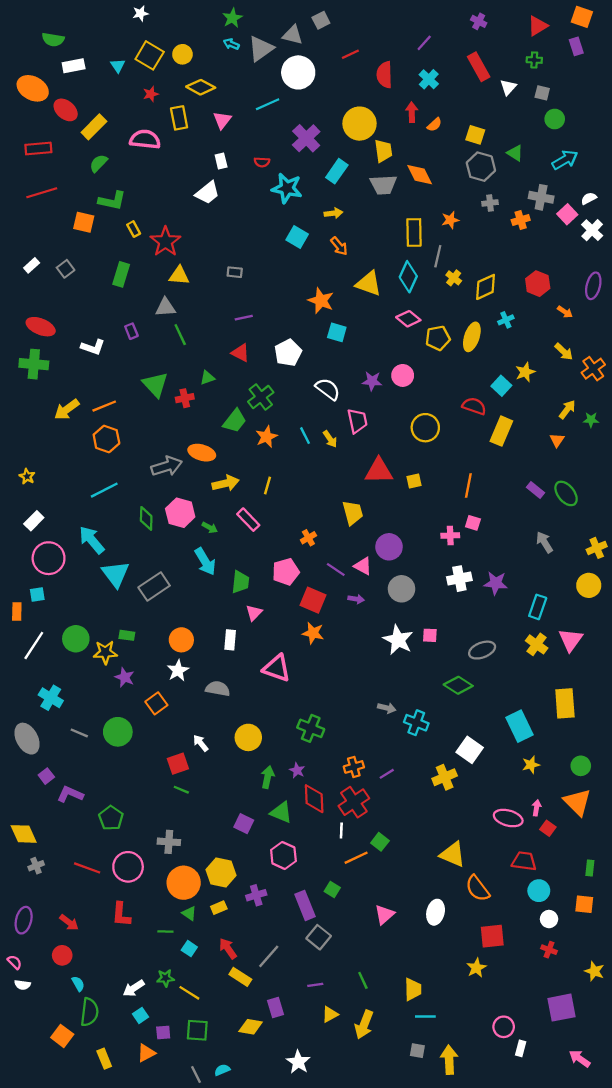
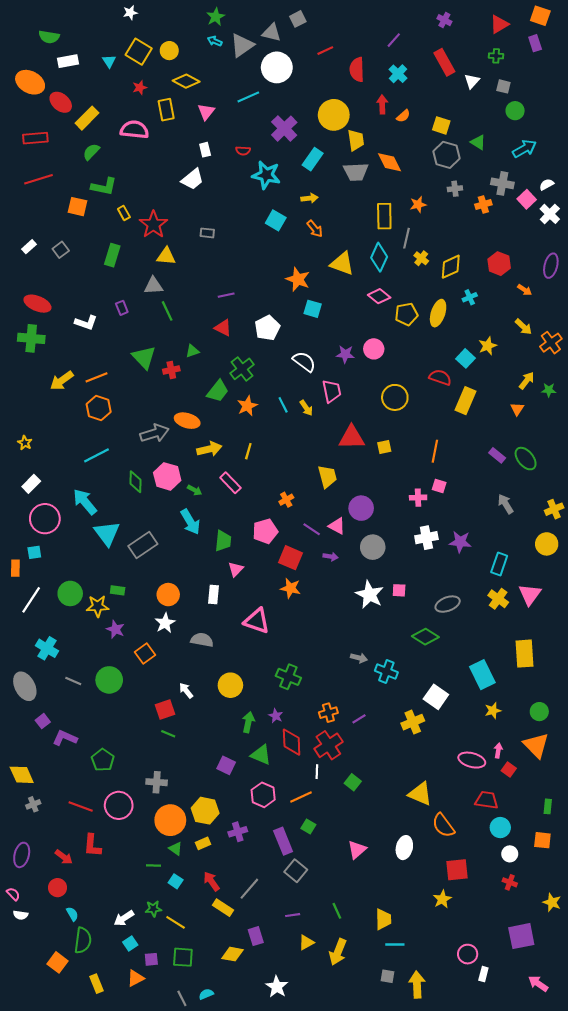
gray rectangle: (235, 272) -> (207, 233), moved
orange line: (356, 858) -> (301, 797), moved
red L-shape: (121, 914) -> (92, 845), moved

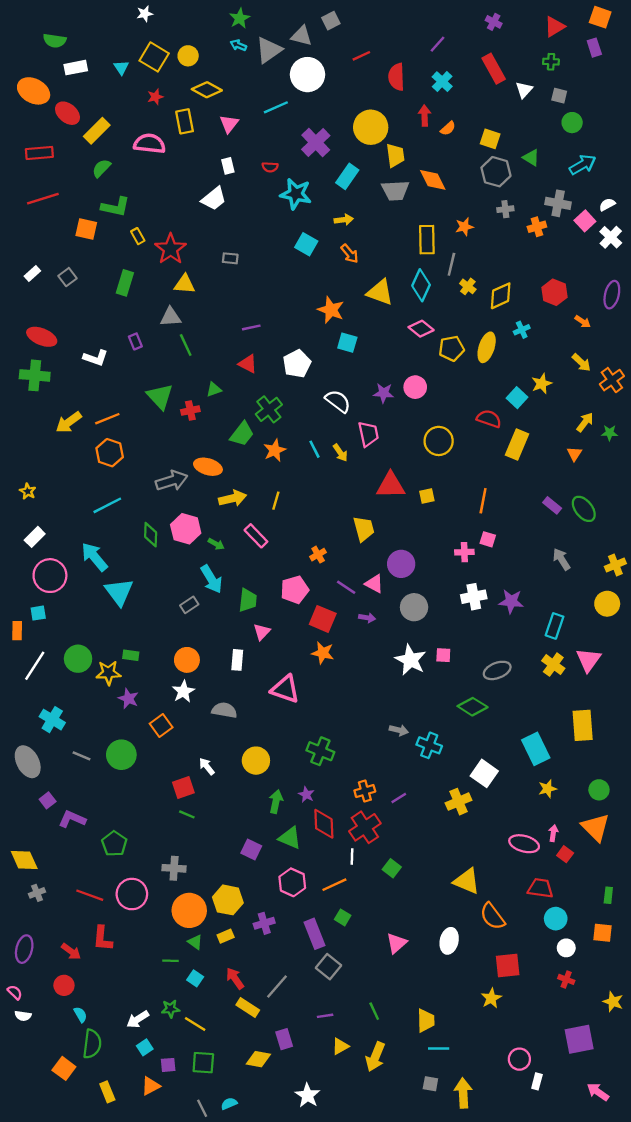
gray rectangle: (143, 545) -> (189, 605), moved, size x0.6

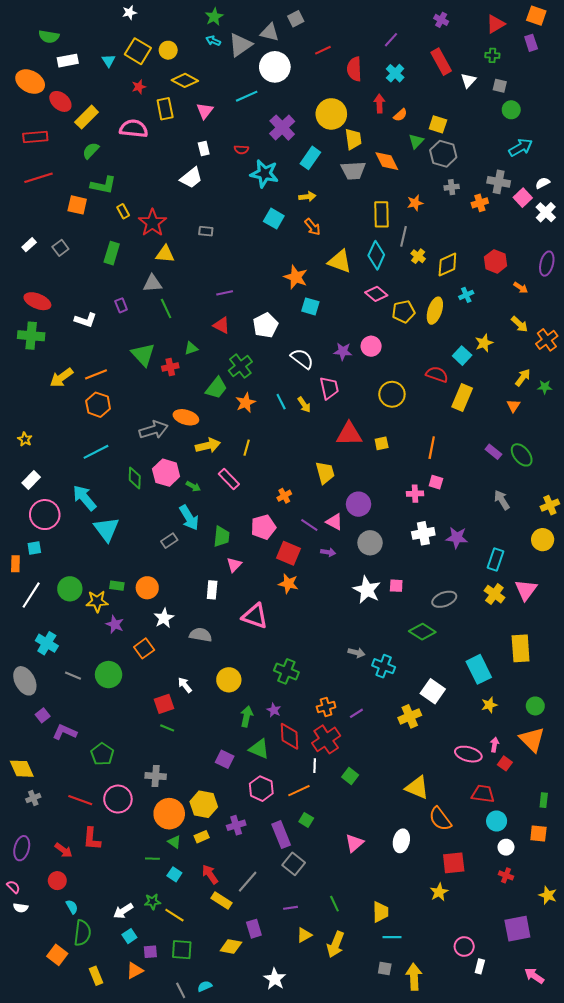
green triangle: (531, 158) -> (416, 141), moved, turned 42
orange circle: (187, 660) -> (147, 588), moved

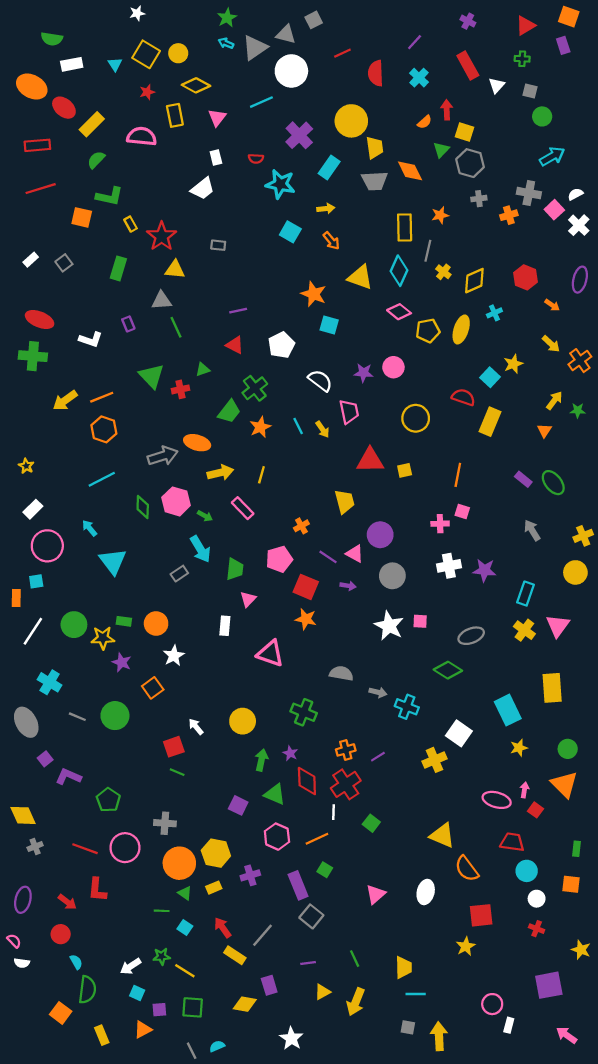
red arrow: (379, 104) -> (447, 110), moved
cyan arrow: (84, 498) -> (89, 528), size x0.6
gray semicircle: (201, 635) -> (341, 673), moved
cyan square: (129, 936) -> (137, 993), turned -32

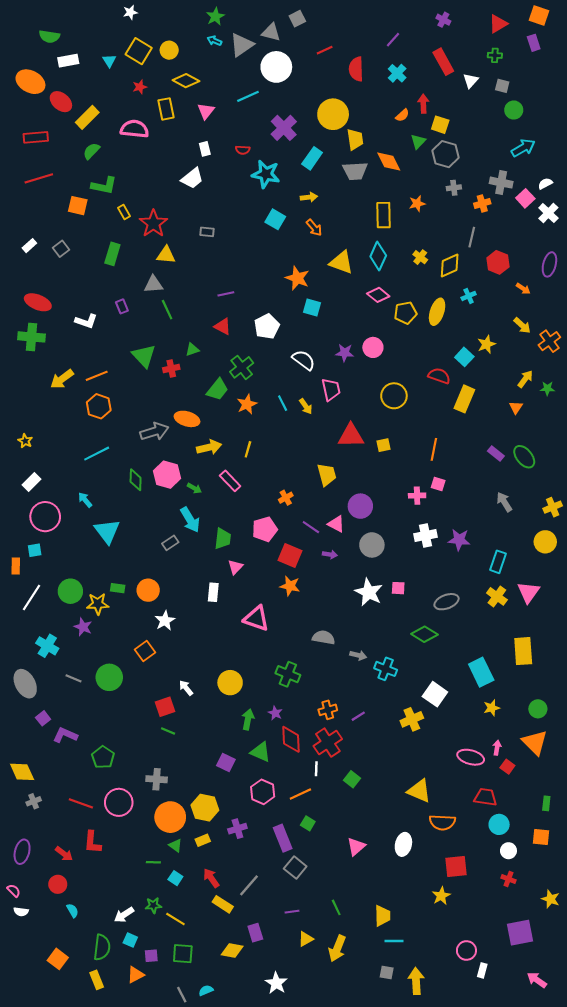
gray line: (428, 251) -> (472, 237), moved
purple star: (122, 662) -> (83, 627), moved
orange semicircle: (467, 869) -> (442, 822), turned -50
green semicircle: (87, 990) -> (102, 947), moved

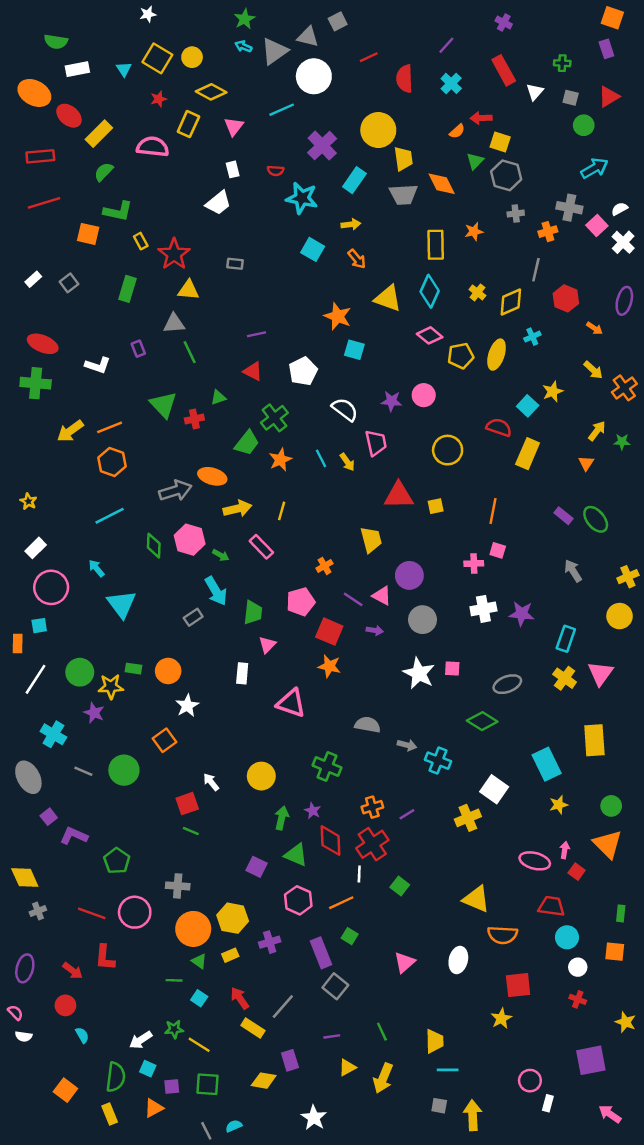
red triangle: (498, 24) -> (609, 97), moved
red arrow: (423, 104) -> (481, 118), turned -90
yellow rectangle: (166, 109) -> (188, 124), turned 35

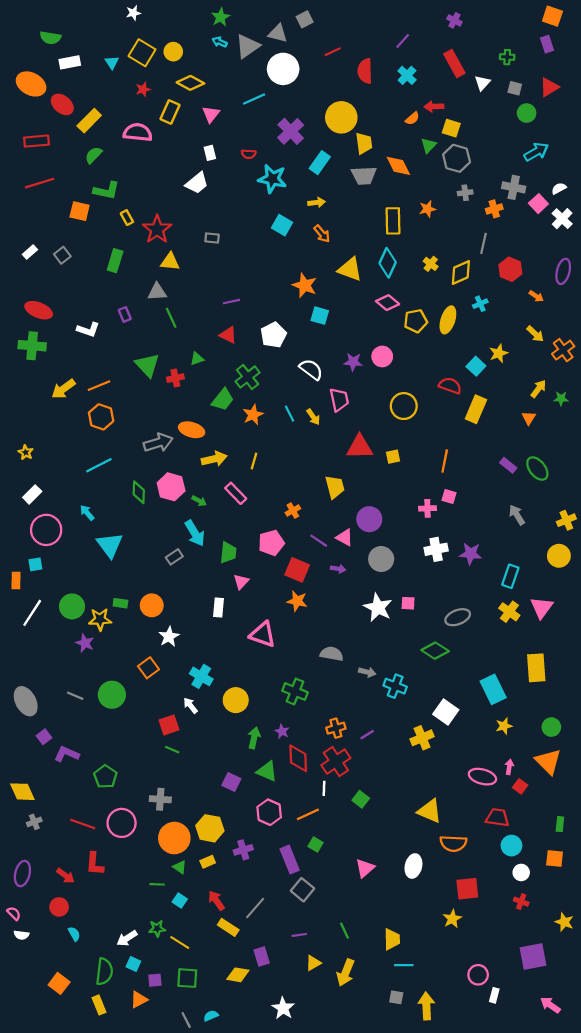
cyan cross: (53, 734) -> (201, 676), moved

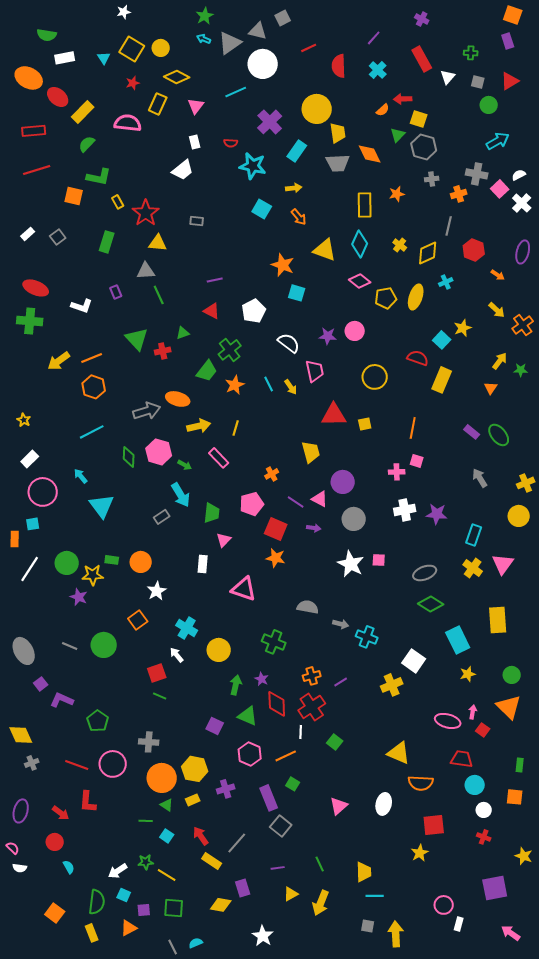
green diamond: (435, 651) -> (431, 604), moved

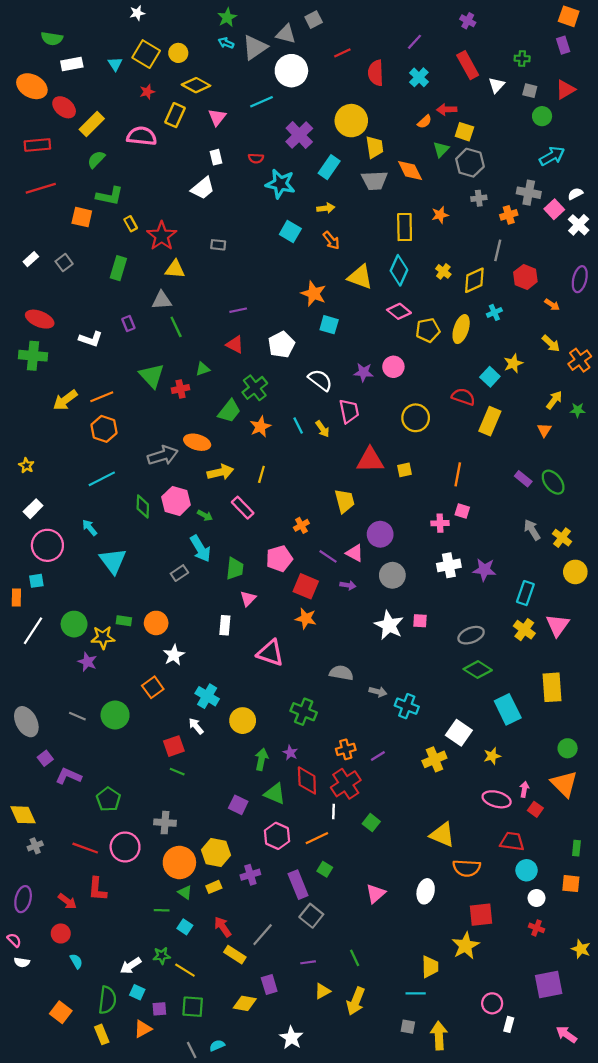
yellow cross: (526, 483) -> (562, 538), moved, turned -30
yellow star: (468, 674) -> (492, 756), moved
yellow star: (420, 853) -> (466, 946), size x1.4
yellow trapezoid: (364, 872) -> (430, 967), moved

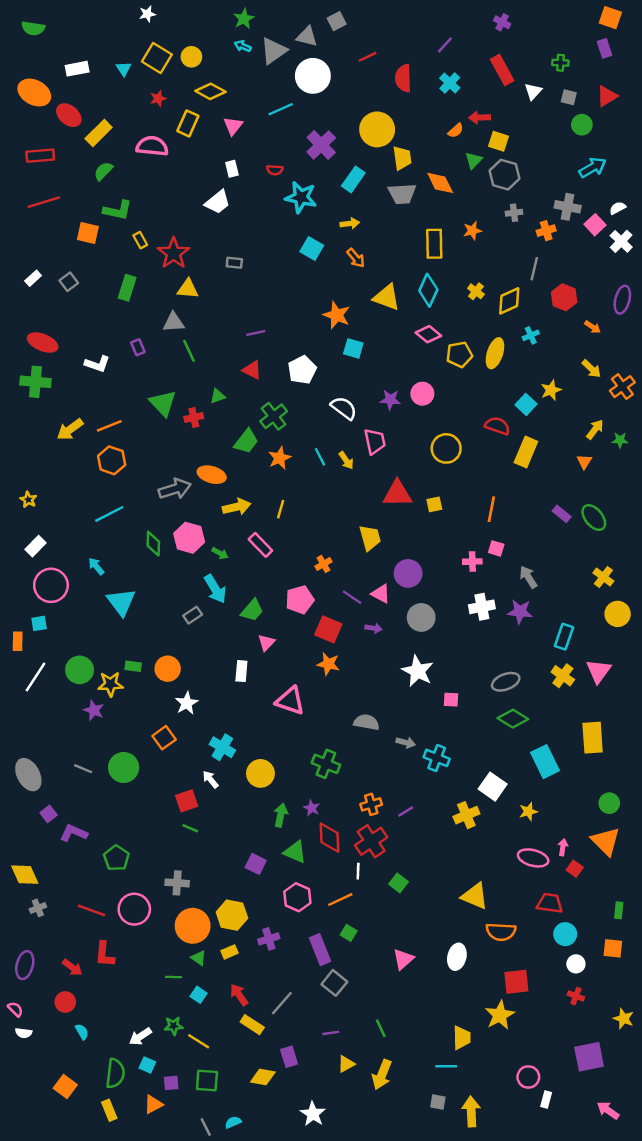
green semicircle: (52, 39) -> (33, 28), moved
gray arrow: (532, 530) -> (528, 577), moved
green trapezoid: (235, 569) -> (252, 610), turned 35
pink square: (420, 621) -> (451, 700), moved

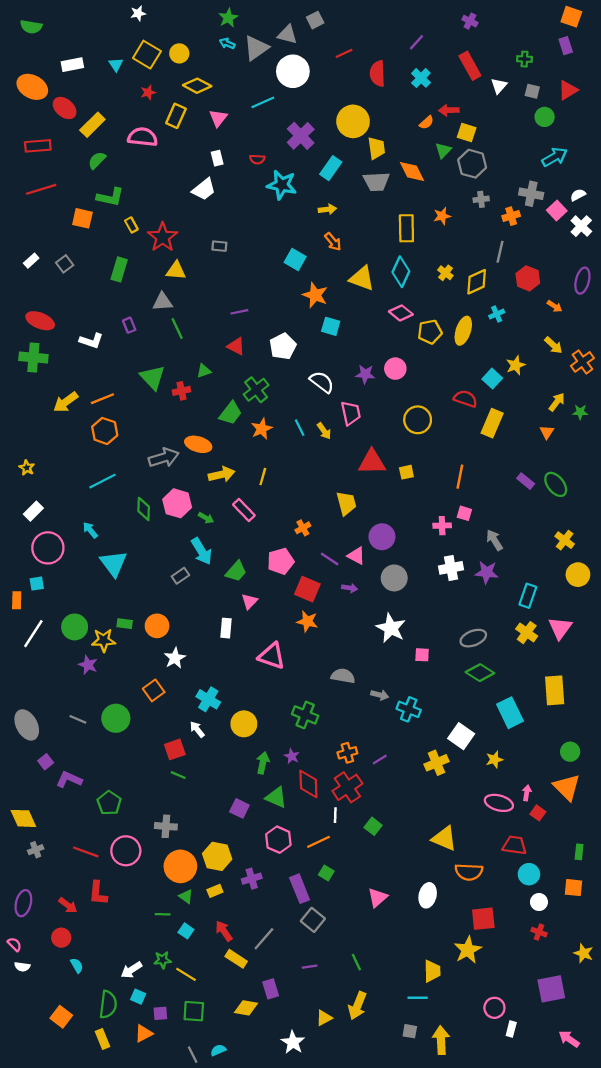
cyan square: (312, 248) -> (295, 259), moved
yellow triangle: (346, 1064) -> (324, 1018), moved

